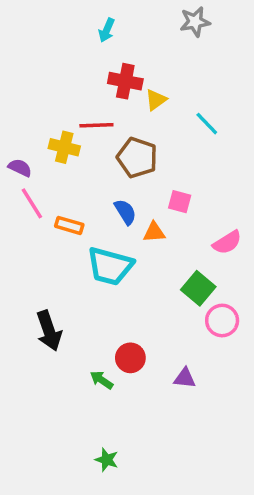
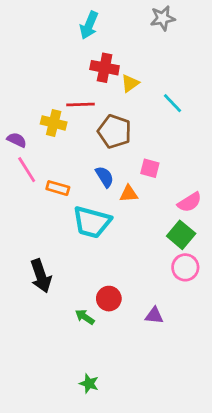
cyan arrow: (107, 30) -> (89, 25), size x1.4
green square: (198, 288) -> (181, 235), moved

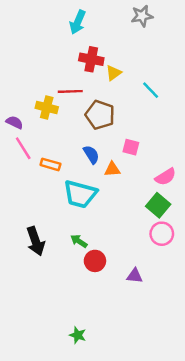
green arrow: (85, 317) -> (79, 241), moved

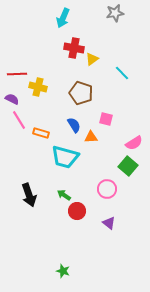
red line: (70, 91) -> (17, 74), moved
pink circle: (162, 234) -> (107, 189), moved
purple triangle: (135, 276) -> (109, 223), turned 32

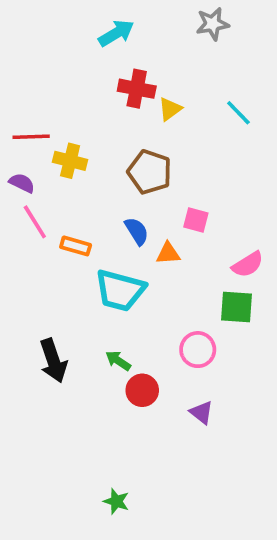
cyan arrow: (63, 18) -> (116, 33), turned -144
cyan line: (122, 73) -> (238, 113), moved
green square: (128, 166) -> (237, 307), turned -36

